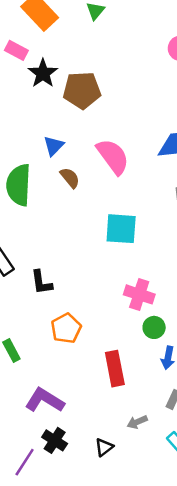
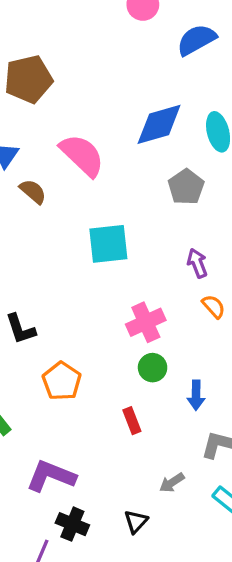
pink cross: (139, 294) -> (146, 322), turned -32
green circle: (154, 327) -> (153, 368), moved
red rectangle: (115, 369) -> (132, 421), size x0.6

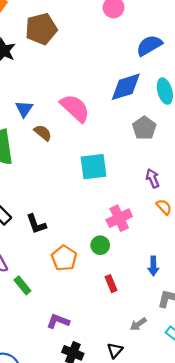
blue semicircle: (196, 40) -> (149, 45), moved
brown pentagon: (28, 79) -> (41, 29), moved
green circle: (153, 368) -> (100, 245), moved
purple L-shape: (51, 476) -> (58, 321), size x0.7

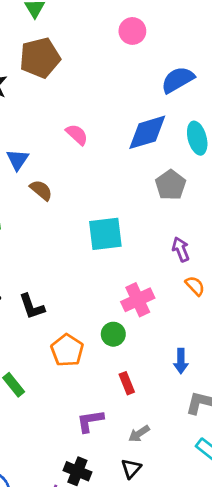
pink semicircle: (75, 108) -> (77, 135), moved, size x0.6
purple L-shape: (58, 321) -> (90, 421), moved, turned -30
gray arrow: (138, 324) -> (139, 434), moved

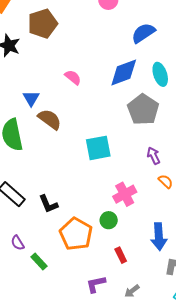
gray pentagon: (171, 185) -> (143, 110), size x1.4
brown semicircle: (41, 190) -> (50, 119), size x1.4
orange pentagon: (67, 350) -> (76, 234), size x1.4
blue arrow: (181, 361) -> (159, 237), size x1.5

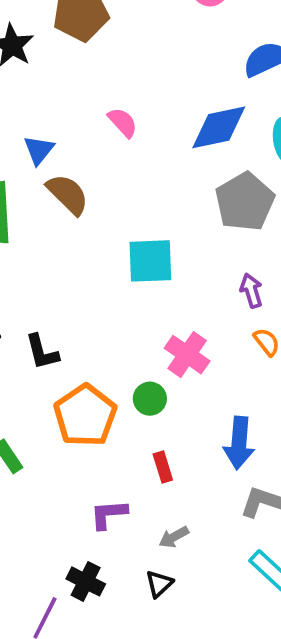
pink cross: (125, 194) -> (187, 355), turned -35

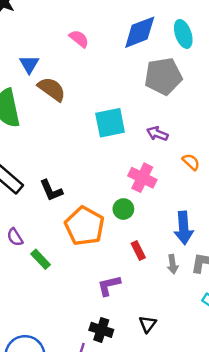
gray pentagon: (245, 202) -> (163, 76), turned 30
purple arrow: (251, 291) -> (157, 134), moved, turned -42
gray arrow: (174, 537) -> (173, 264), moved, turned -60

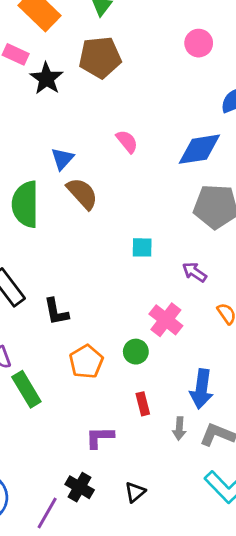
cyan square: (110, 123) -> (142, 247), size x0.6
orange pentagon: (85, 226) -> (86, 362), size x0.7
green rectangle: (41, 259) -> (26, 389), size x1.4

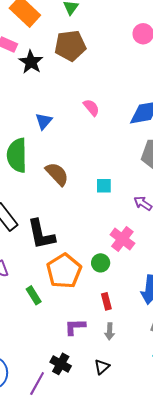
brown semicircle: (82, 193) -> (57, 174), moved
black L-shape: (56, 312) -> (41, 234), size x1.5
orange pentagon: (86, 362) -> (64, 271), size x1.4
green rectangle: (26, 389) -> (34, 295), moved, size x0.7
gray arrow: (179, 429) -> (110, 331), moved

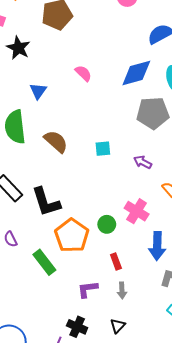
black star: (31, 62) -> (18, 48), moved
pink cross: (122, 239) -> (137, 211), moved
green rectangle: (34, 295) -> (44, 262), size x1.4

